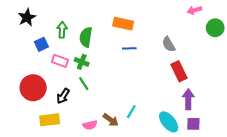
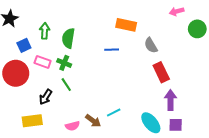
orange rectangle: (123, 24) -> (126, 25), moved
red circle: (33, 88) -> (16, 73), moved
cyan line: (131, 112) -> (114, 112), turned 32

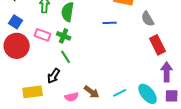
blue square: (24, 45) -> (16, 22), moved, turned -32
black arrow: (46, 97) -> (54, 76), moved
cyan line: (114, 112) -> (120, 93), moved

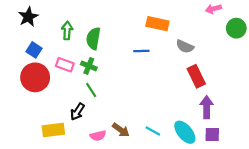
gray semicircle: (148, 19) -> (185, 46), turned -35
cyan line: (120, 93) -> (153, 131), turned 56

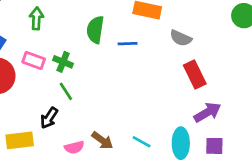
green semicircle: (93, 38) -> (95, 30), moved
purple arrow: (207, 107) -> (207, 112), turned 60
cyan ellipse: (185, 132) -> (181, 143), turned 40

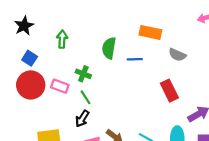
pink rectangle: (34, 60) -> (60, 86), moved
red rectangle: (195, 74) -> (169, 91), moved
black arrow: (49, 118) -> (82, 119), moved

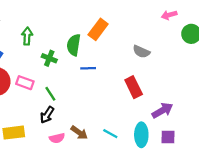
orange rectangle: (150, 32) -> (98, 29), moved, turned -65
blue line: (135, 59) -> (88, 68), moved
green cross: (83, 74) -> (49, 58), moved

